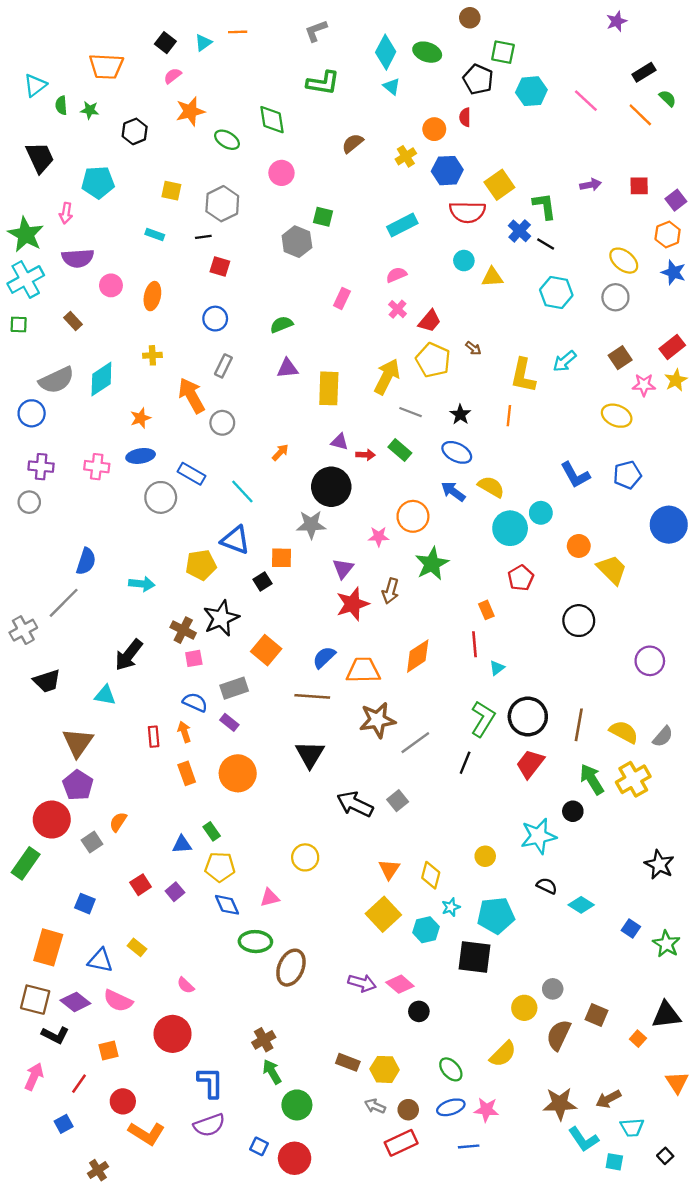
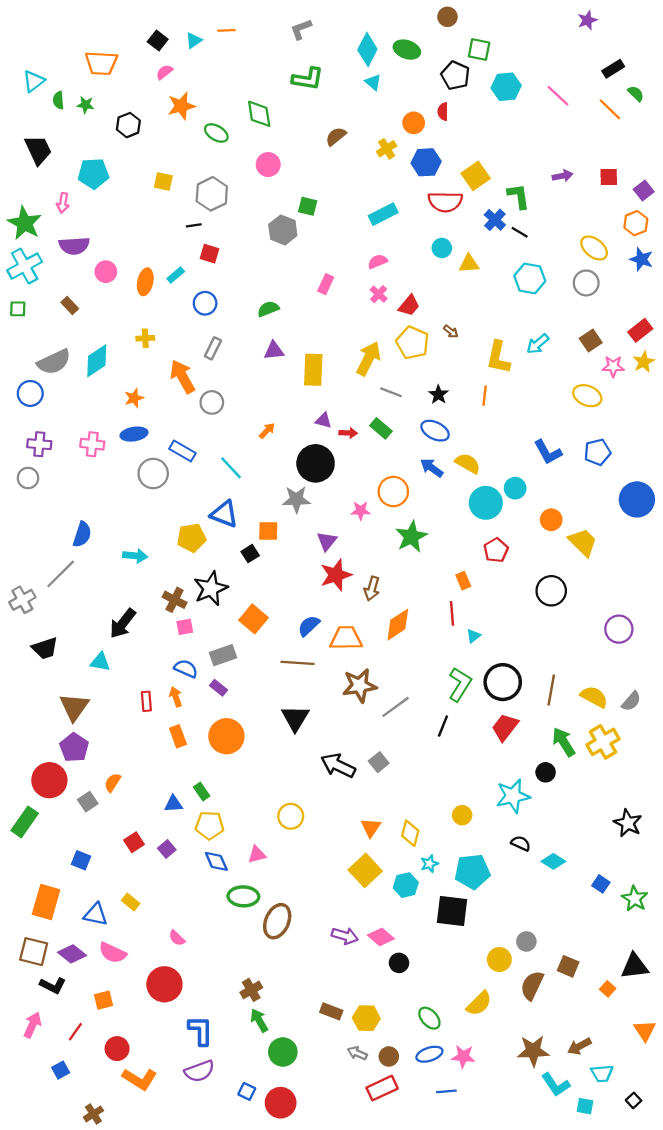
cyan rectangle: (155, 234) -> (176, 275), moved, turned -60
brown arrow: (390, 591) -> (372, 589), moved

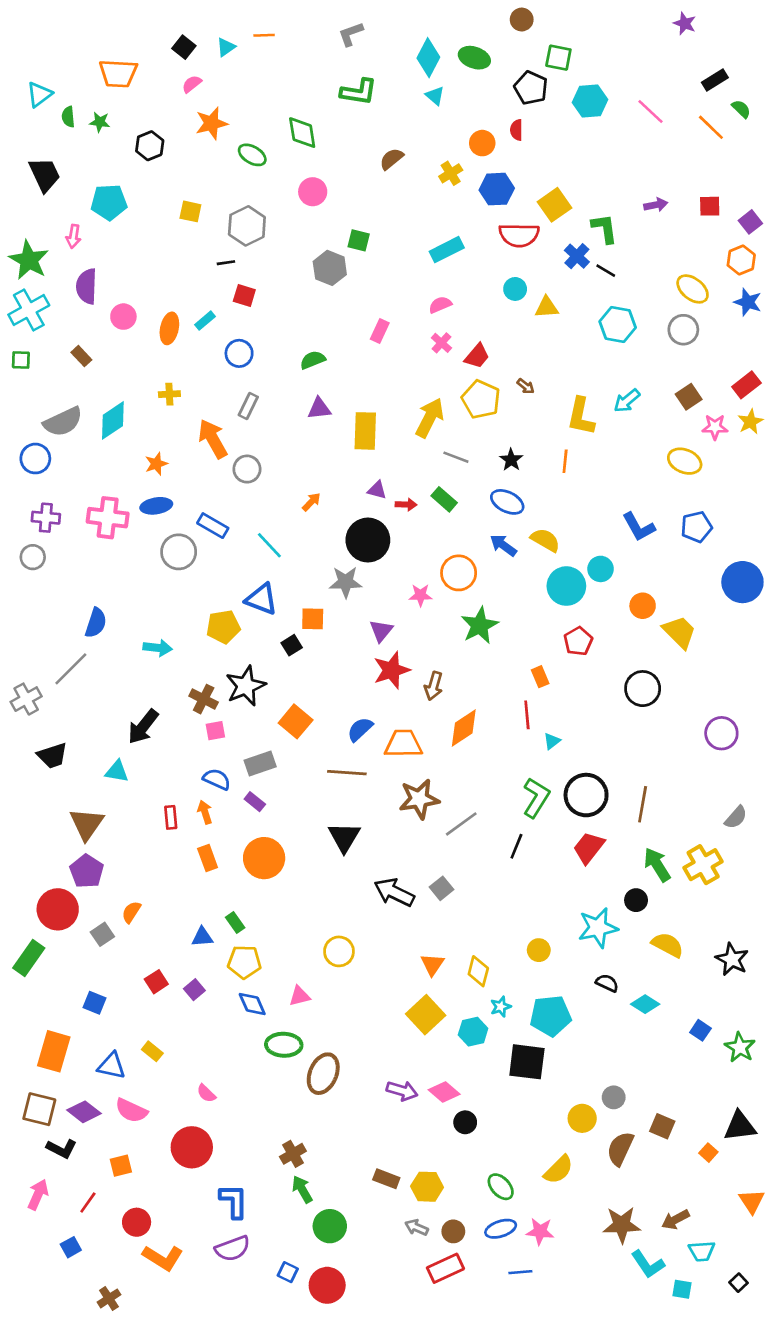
purple star: (587, 20) -> (685, 23), turned -30
purple semicircle: (74, 246) -> (87, 286), turned 96
pink cross: (92, 444) -> (108, 518), size x1.4
yellow semicircle: (594, 697) -> (668, 945), moved

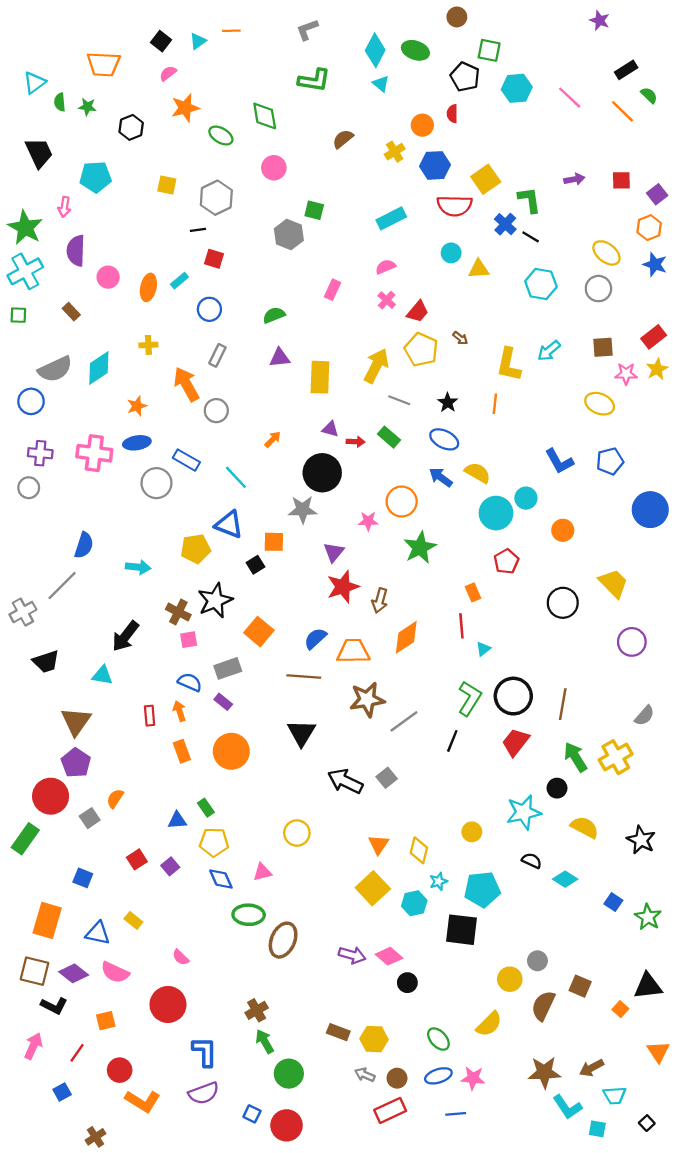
brown square: (689, 397) -> (603, 347), turned 30
yellow trapezoid: (679, 632) -> (613, 583), moved

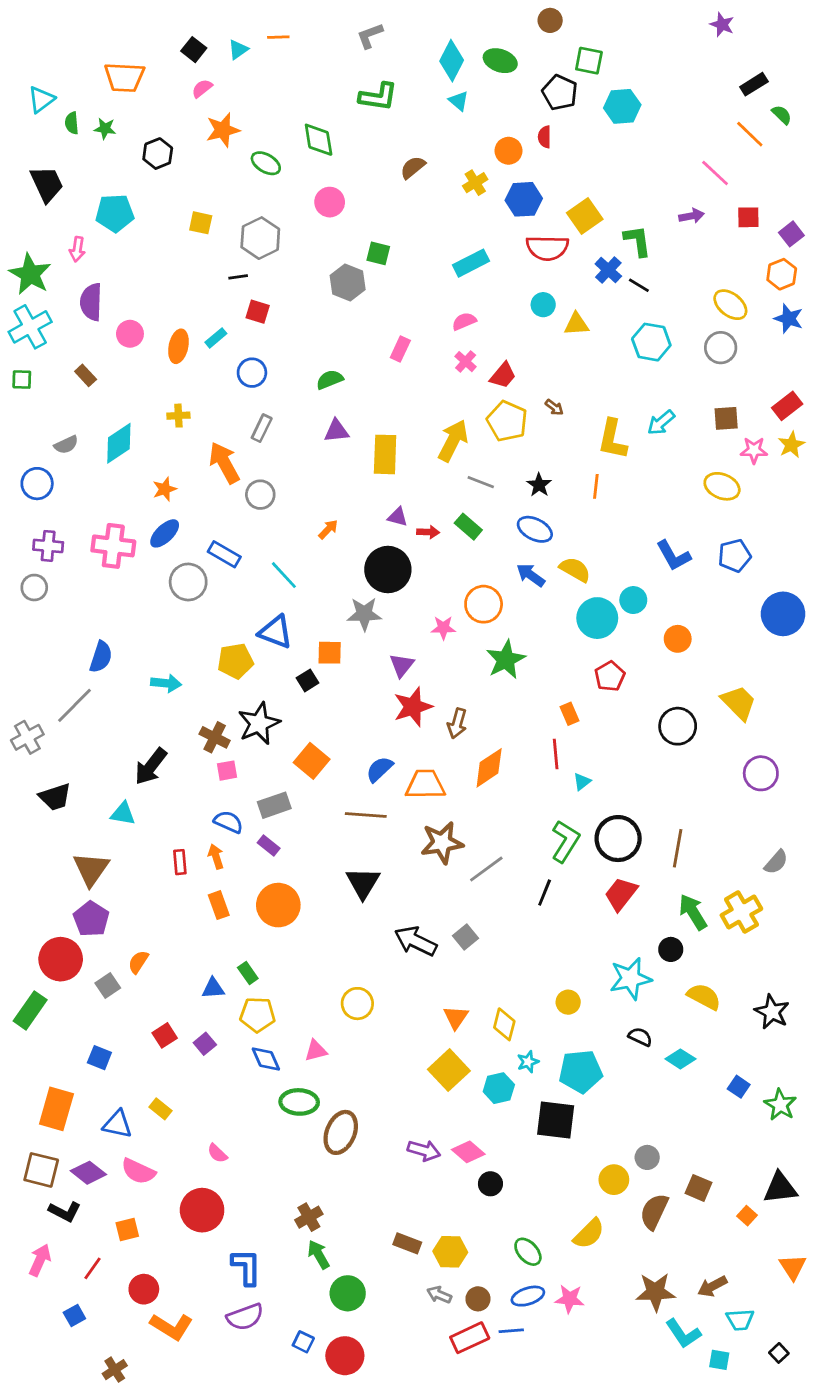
pink line: (570, 98) -> (715, 173), moved
gray semicircle: (55, 369) -> (66, 445), size x0.6
blue ellipse: (137, 443) -> (165, 533), turned -35
blue line: (456, 1114) -> (511, 1331), moved

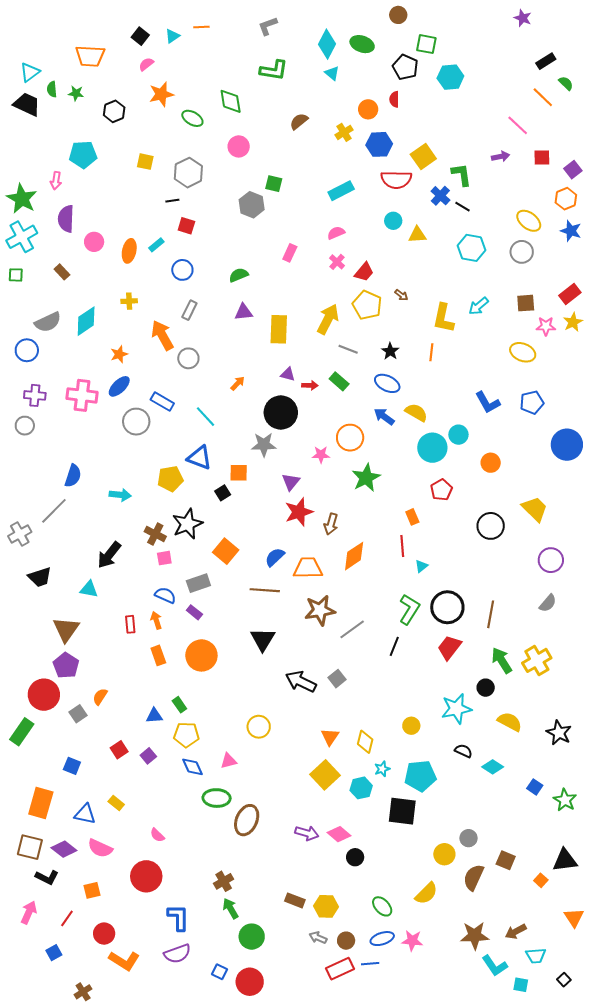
black trapezoid: (47, 184) -> (27, 104), moved, turned -40
gray semicircle: (66, 445) -> (48, 322), size x1.5
gray semicircle: (776, 862) -> (548, 603), moved

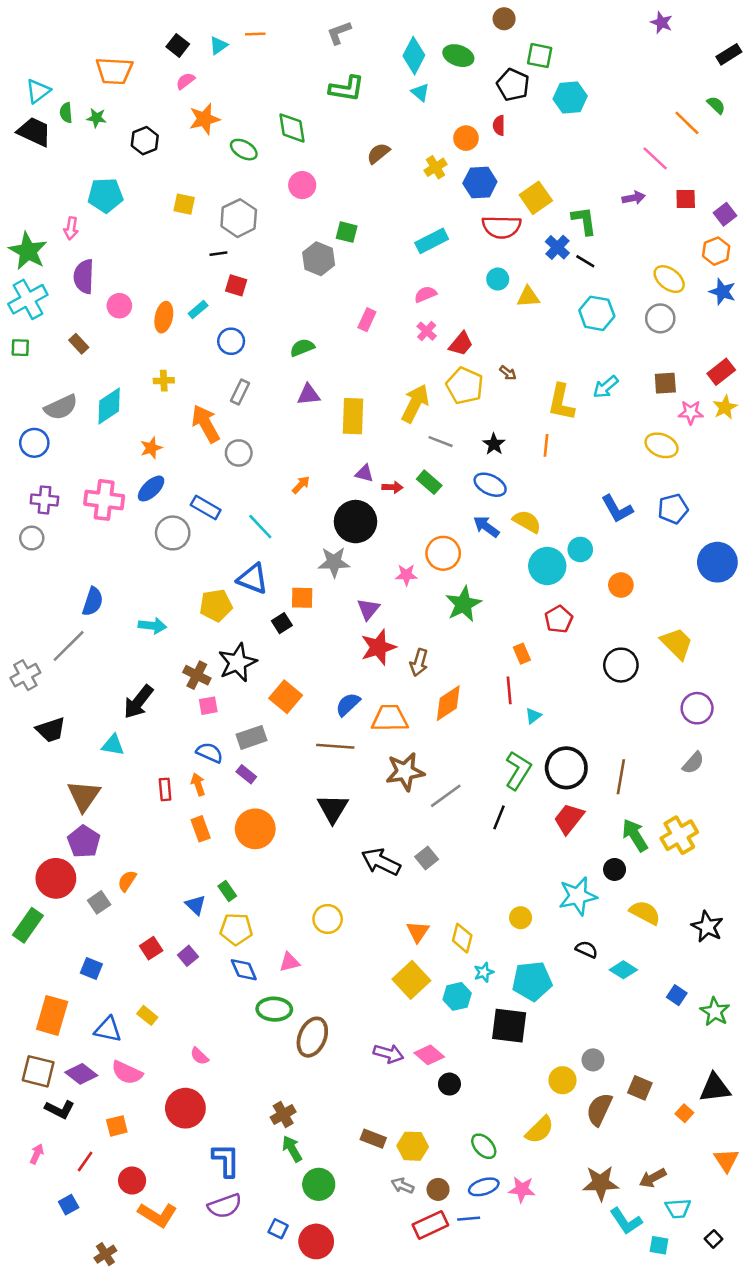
black rectangle: (546, 61) -> (729, 54), moved
blue triangle: (154, 716) -> (196, 905), turned 48
pink arrow: (29, 912) -> (37, 1154), size x0.7

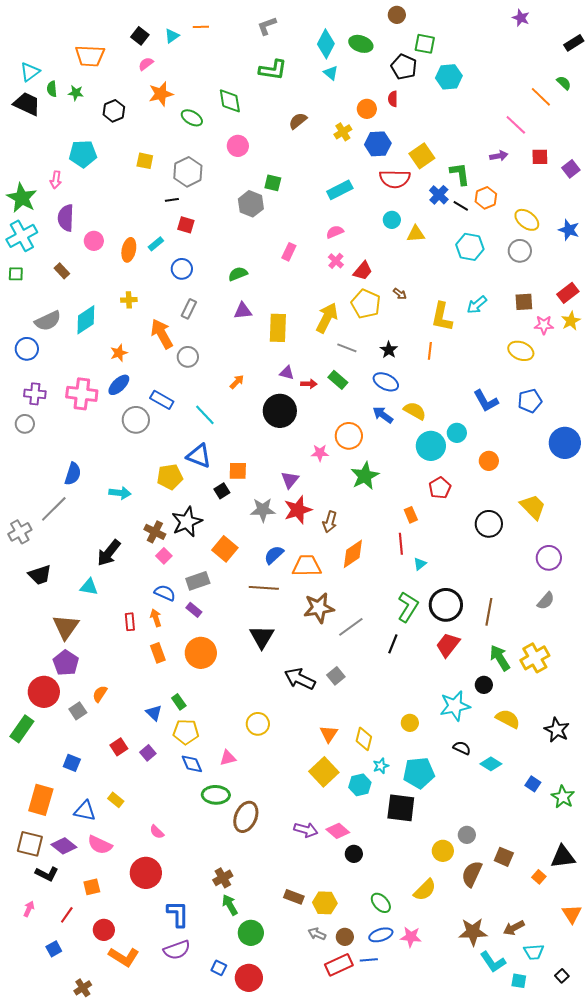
orange hexagon: (716, 251) -> (486, 198), moved
gray star: (334, 562) -> (263, 510), moved
pink square: (208, 706) -> (164, 556), turned -35

